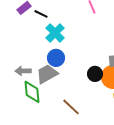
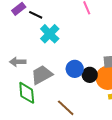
blue circle: (56, 58) -> (75, 69), moved
gray arrow: (23, 71) -> (18, 62), moved

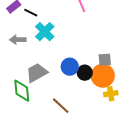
gray arrow: (18, 62) -> (18, 40), moved

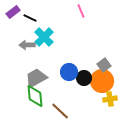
gray arrow: (18, 40) -> (27, 45), moved
gray square: (105, 60) -> (104, 65), turned -32
green diamond: (22, 91) -> (35, 96), moved

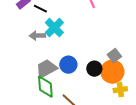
blue circle: (69, 72) -> (68, 65), moved

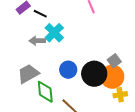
gray trapezoid: (46, 69) -> (28, 74), moved
black circle: (94, 69) -> (94, 74), size x1.6

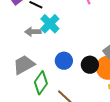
black circle: (94, 74) -> (90, 65), size x0.7
green diamond: (45, 92) -> (41, 83), turned 40

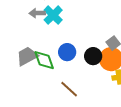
gray arrow: (33, 32) -> (37, 13), moved
green diamond: (41, 83) -> (44, 60), moved, turned -55

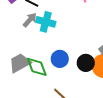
gray arrow: (37, 13) -> (30, 20), turned 133
cyan cross: (53, 15) -> (46, 22), turned -30

